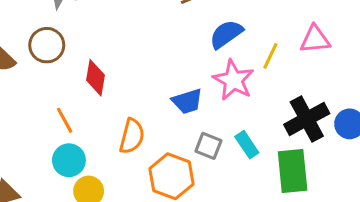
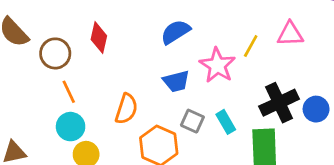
blue semicircle: (226, 34) -> (175, 32), moved
brown circle: (47, 45) -> (55, 53), moved
red diamond: (96, 78) -> (99, 38), moved

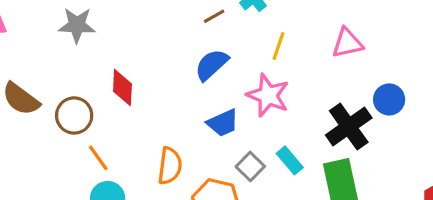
yellow line: (251, 46) -> (279, 46), moved
blue circle: (316, 109) -> (389, 99), moved
gray square: (192, 121) -> (250, 166), turned 30

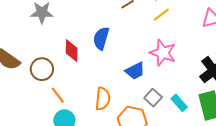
yellow line: (279, 46) -> (161, 15), moved, turned 36
blue semicircle: (212, 65) -> (101, 38), moved, turned -30
cyan rectangle: (290, 160) -> (179, 103), moved

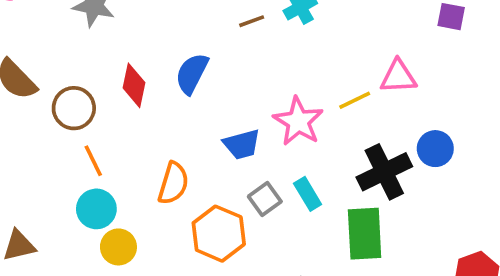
yellow line: (161, 15) -> (355, 100), moved
cyan rectangle: (179, 103) -> (308, 194), moved

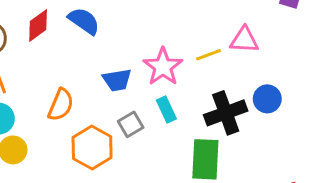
blue semicircle: (192, 74) -> (84, 21), turned 92
red diamond: (134, 85) -> (38, 25), turned 36
cyan rectangle: (308, 194) -> (166, 110), moved

